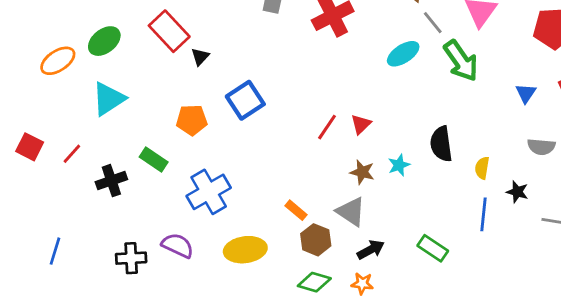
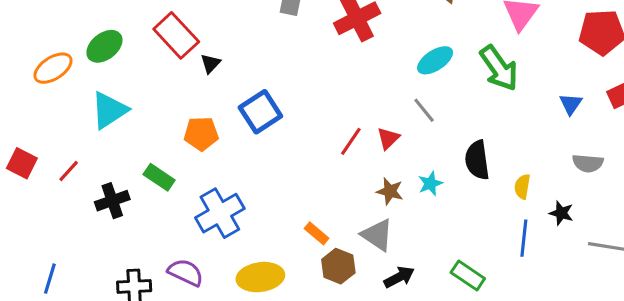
gray line: (433, 23) -> (424, 110), moved

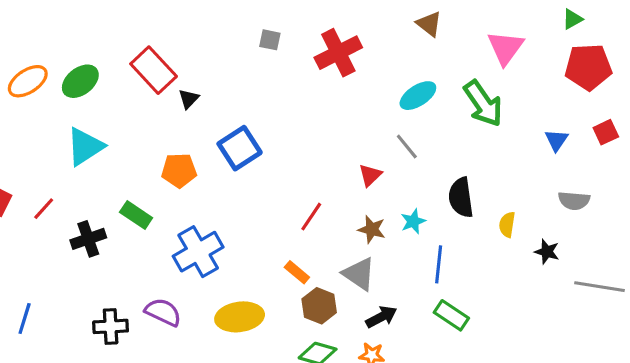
orange ellipse: (53, 68) -> (28, 81), moved
red line: (351, 141) -> (311, 217), moved
blue line: (524, 238) -> (439, 264), moved

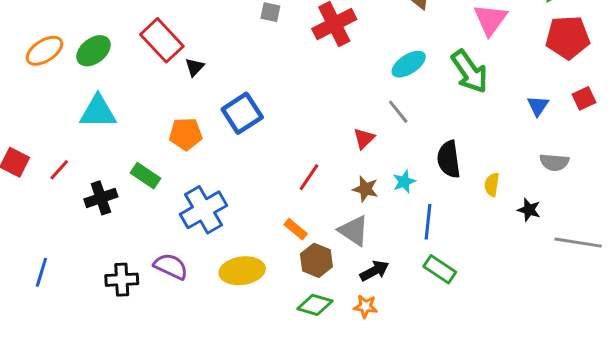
cyan triangle: (85, 147) -> (98, 112), turned 33

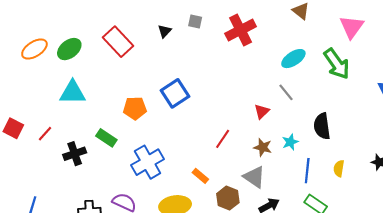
black triangle: (195, 67) -> (164, 31), moved
yellow semicircle: (492, 185) -> (339, 168), moved
orange rectangle: (296, 229) -> (200, 176), moved

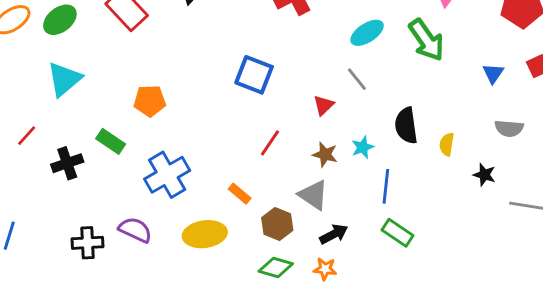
cyan triangle: (73, 92) -> (64, 79), turned -40
blue square: (175, 93) -> (254, 75), moved, turned -36
yellow semicircle: (339, 168) -> (447, 144), moved

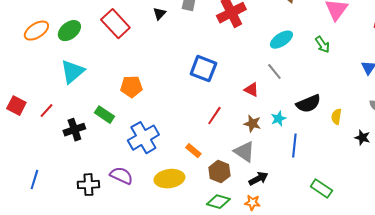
green arrow: (426, 40) -> (322, 45), size x0.6
red triangle: (324, 105) -> (251, 90), turned -49
black semicircle: (406, 125) -> (308, 104), turned -105
green rectangle: (397, 233) -> (321, 189), moved

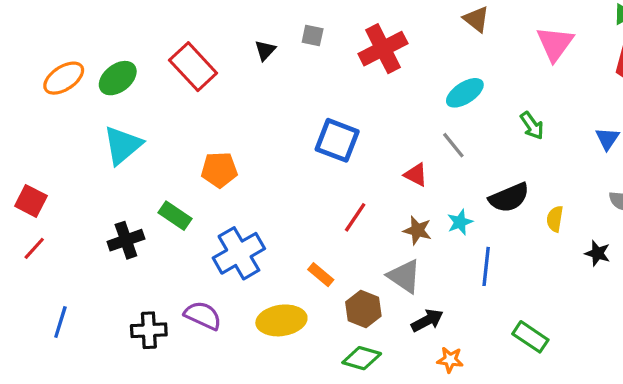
green arrow: (322, 45) -> (532, 126), moved
red line: (46, 111) -> (34, 248), moved
orange star: (252, 203) -> (450, 360), moved

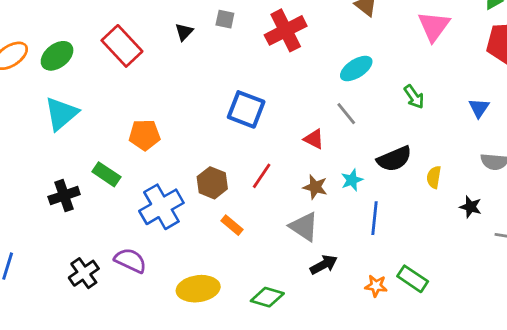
brown hexagon: (363, 309) -> (212, 183), moved
yellow ellipse: (281, 320) -> (198, 289), moved
black cross: (149, 330) -> (84, 273), turned -32
orange star: (450, 360) -> (376, 286), moved

